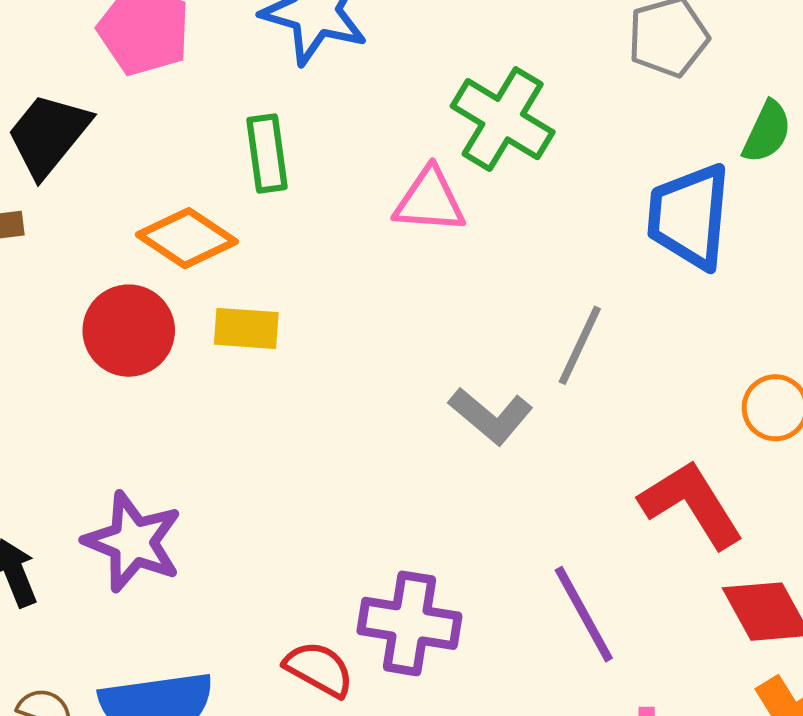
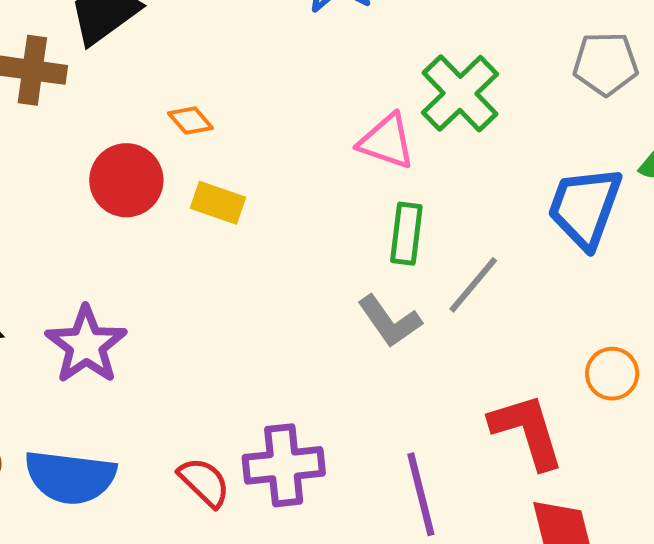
green rectangle: (267, 153) -> (406, 234), moved
orange diamond: (187, 238) -> (190, 121), size x0.6
purple cross: (409, 623) -> (284, 465), turned -30

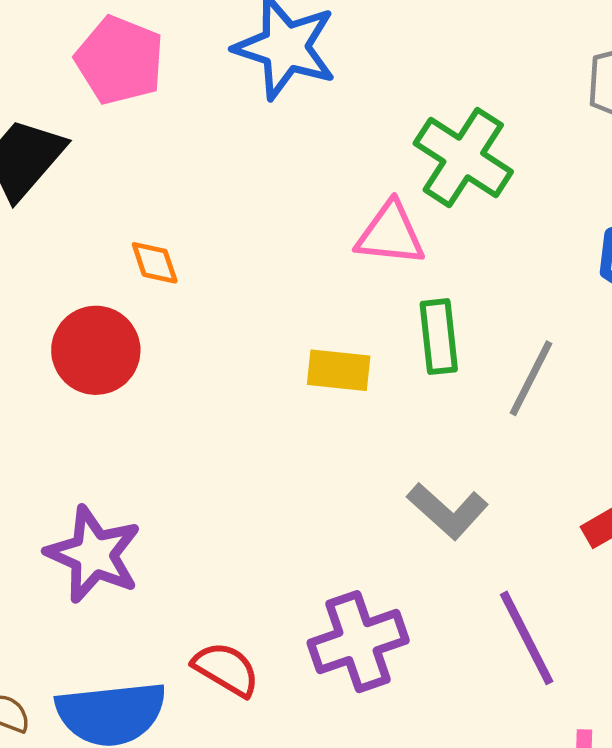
orange diamond: (190, 121) -> (155, 263), turned 36
yellow rectangle: (218, 203) -> (339, 370), moved
gray L-shape: (390, 321) -> (448, 511), moved
red semicircle: (204, 482) -> (226, 669), moved

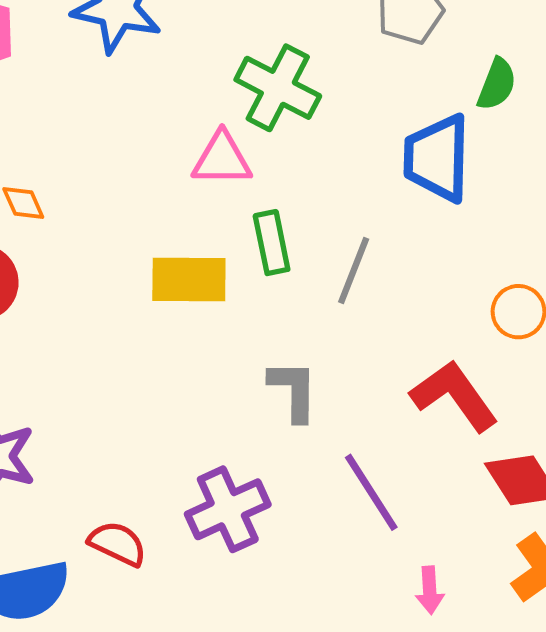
yellow rectangle: (339, 370) -> (189, 280), size x1.4
gray L-shape: (448, 511) -> (293, 390), turned -126

